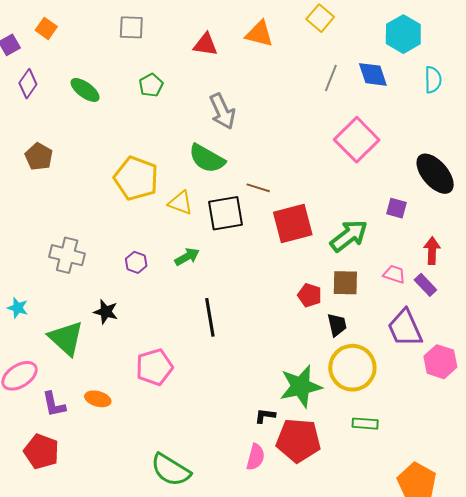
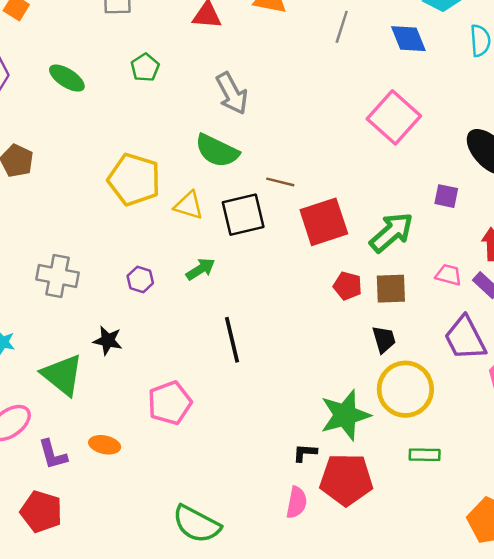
gray line: (331, 78) -> (342, 27), moved
red pentagon: (310, 295) -> (348, 286), moved

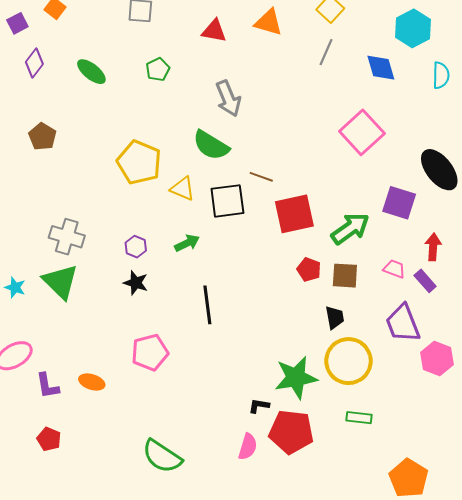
purple square: (446, 196) -> (399, 203), size x1.6
black star: (108, 340) -> (136, 283), moved
green triangle: (62, 375) -> (60, 282), moved
red pentagon: (41, 512) -> (49, 439), moved, size x0.7

